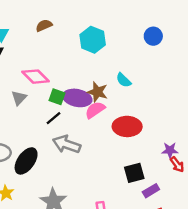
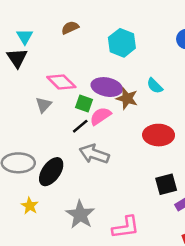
purple ellipse: (77, 98) -> (107, 87), moved
pink semicircle: (95, 110) -> (100, 116), moved

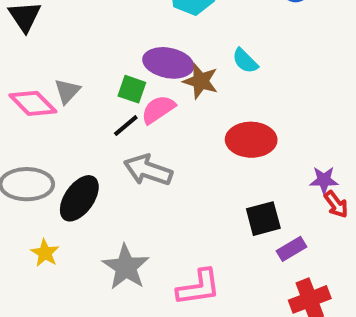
pink diamond: (61, 82) -> (33, 103), moved

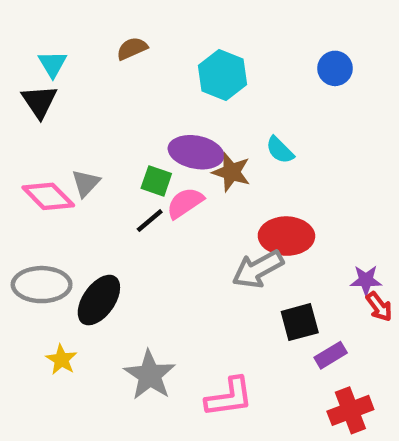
gray arrow: (148, 170) -> (258, 269), moved, turned -48

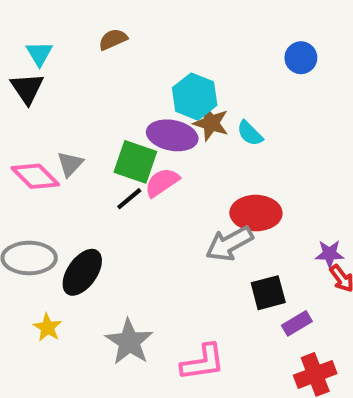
cyan hexagon: (222, 75) -> (195, 97), moved
brown star: (231, 172) -> (211, 123), moved
green square: (156, 181) -> (135, 162), size x1.5

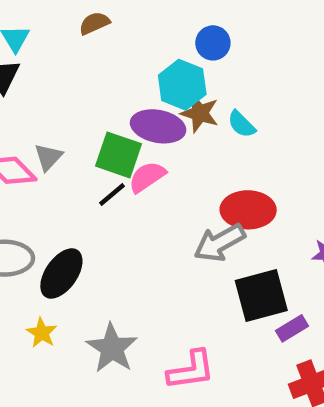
blue circle: (301, 58) -> (213, 43), moved
black square: (268, 293) -> (261, 295), size x1.4
yellow star: (48, 327) -> (42, 333), moved

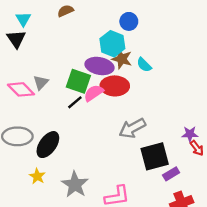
red ellipse: (248, 210) -> (115, 86), moved

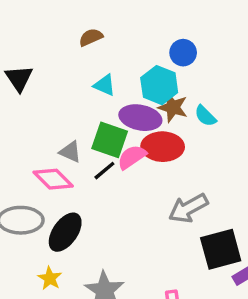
cyan triangle: (23, 19) -> (104, 85), moved, turned -35
gray triangle: (41, 82) -> (70, 152), moved, turned -49
pink diamond: (21, 89) -> (53, 179), moved

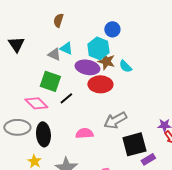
brown semicircle: (91, 37) -> (58, 20), turned -48
green square: (110, 140) -> (50, 81), moved
gray triangle: (70, 152) -> (54, 54), moved
pink semicircle: (132, 157) -> (84, 133), moved, turned 30
black ellipse: (65, 232) -> (43, 134), turned -40

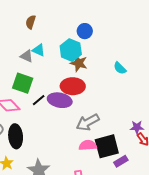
cyan semicircle: (125, 66) -> (120, 68), moved
purple ellipse: (87, 67) -> (60, 100), moved
pink semicircle: (84, 133) -> (88, 145), moved

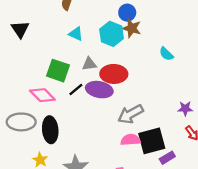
gray triangle: (27, 56) -> (89, 64), moved, turned -32
brown star: (79, 63) -> (132, 28), moved
purple star: (137, 127) -> (185, 109), moved

